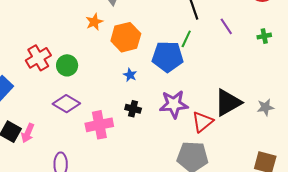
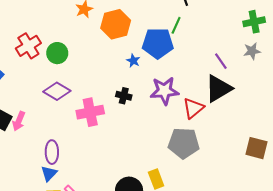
purple line: (226, 26) -> (221, 61), moved
green cross: (264, 36) -> (254, 22), size x1.5
blue star: (130, 75) -> (133, 61), moved
gray star: (265, 107) -> (252, 51), moved

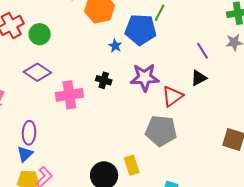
black triangle: (218, 88) -> (199, 78), size x0.6

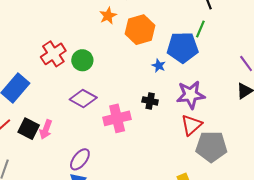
red triangle: (173, 96) -> (191, 125), moved
purple ellipse: (29, 133) -> (80, 159), turned 40

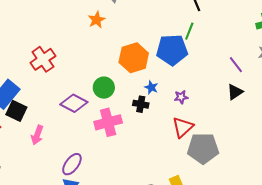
orange hexagon: (140, 30) -> (134, 58), moved
green circle: (82, 60) -> (104, 88), moved
blue star: (159, 66) -> (151, 87), moved
purple star: (191, 95) -> (181, 97), size x0.5
black square: (29, 129) -> (16, 111), moved

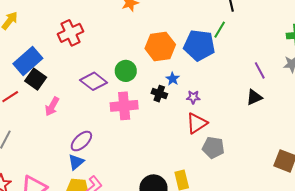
purple star: (181, 97) -> (193, 97), moved
gray pentagon: (203, 148) -> (213, 148), size x0.7

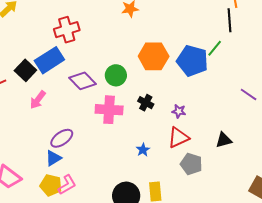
blue rectangle: (28, 61) -> (49, 60), moved
purple line: (260, 70) -> (249, 94), turned -36
blue star: (173, 79) -> (143, 150), moved
black triangle: (254, 97) -> (224, 140), moved

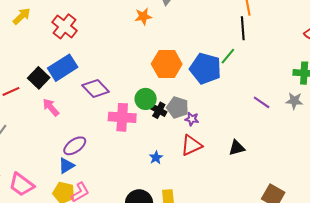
red cross: (67, 30) -> (64, 26), moved, turned -35
green circle: (116, 75) -> (146, 99), moved
pink arrow: (38, 100) -> (51, 107), turned 102
gray pentagon: (191, 164) -> (178, 107), moved

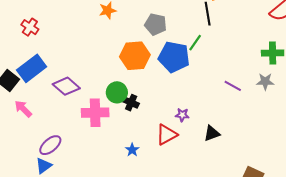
red cross: (64, 26) -> (30, 27), size x0.7
gray pentagon: (178, 107) -> (156, 24), moved
purple star: (192, 119) -> (182, 115), moved

